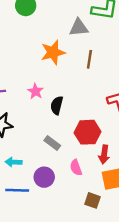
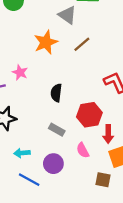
gray triangle: (79, 28) -> (67, 15), turned 48
brown line: (89, 59) -> (82, 44), turned 48
pink star: (36, 91) -> (20, 72), moved
blue line: (17, 190) -> (29, 180), turned 35

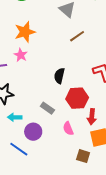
orange star: (46, 42) -> (25, 32), moved
black semicircle: (56, 93) -> (59, 76), moved
cyan arrow: (22, 153) -> (15, 117), moved
purple circle: (53, 164) -> (33, 132), moved

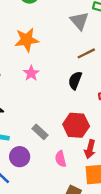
pink star: (21, 55) -> (31, 73), moved
black semicircle: (59, 76) -> (75, 80), moved

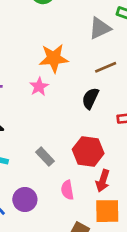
gray triangle: (79, 21) -> (100, 28), turned 42
orange star: (27, 40) -> (54, 58), moved
purple circle: (20, 157) -> (25, 199), moved

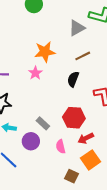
red arrow: (103, 181) -> (86, 138), turned 49
purple circle: (25, 199) -> (31, 141), moved
orange square: (107, 211) -> (90, 160), turned -30

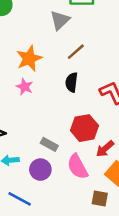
pink semicircle: (61, 147) -> (78, 167), size x1.5

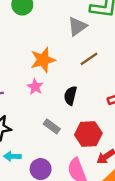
black semicircle: (71, 82) -> (70, 96), moved
gray rectangle: (49, 144) -> (52, 126), moved

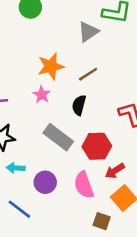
brown line: (89, 59) -> (88, 74), moved
gray rectangle: (52, 126) -> (58, 137), size x1.6

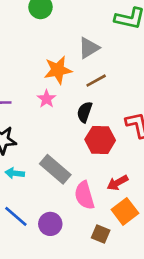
gray triangle: (88, 32) -> (89, 48), moved
gray rectangle: (58, 137) -> (55, 169), moved
red hexagon: (97, 146) -> (100, 140), moved
purple circle: (45, 182) -> (50, 224), moved

